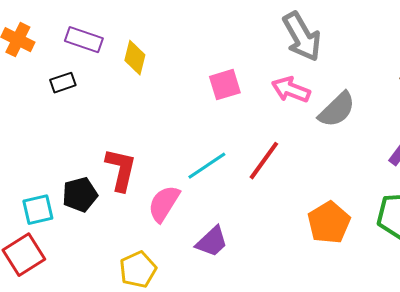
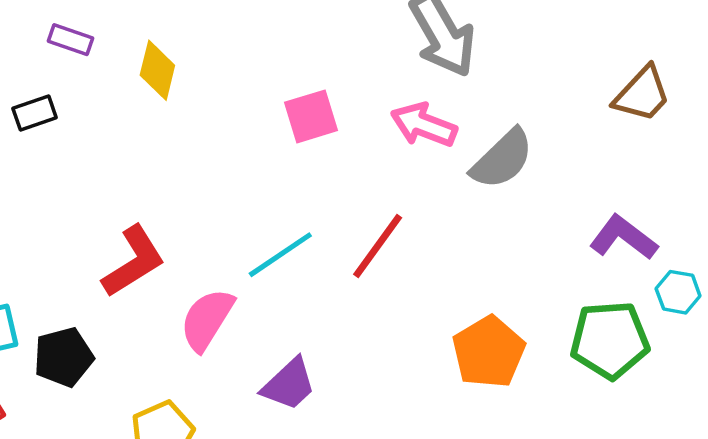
purple rectangle: (84, 40) -> (70, 40), size x0.7
red L-shape: (121, 170) -> (134, 261), turned 45
black pentagon: (80, 195) -> (64, 357), moved

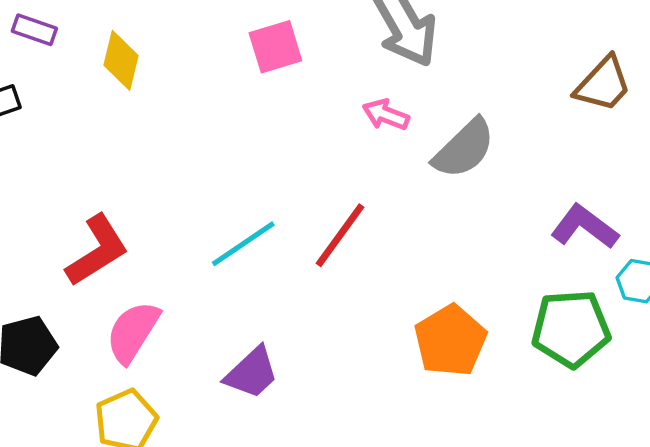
pink square: (311, 116) -> (275, 47), moved
pink arrow: (424, 125) -> (386, 115), size x0.7
pink semicircle: (207, 320) -> (133, 332), moved

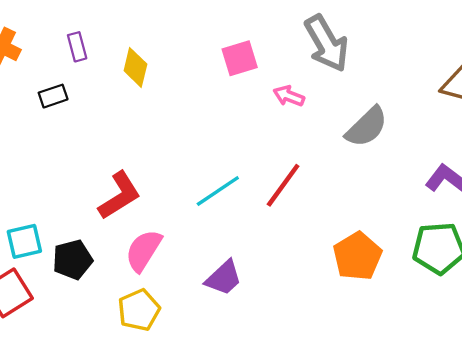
purple rectangle: (34, 30) -> (77, 47), turned 56
pink arrow: (386, 115) -> (289, 96), moved

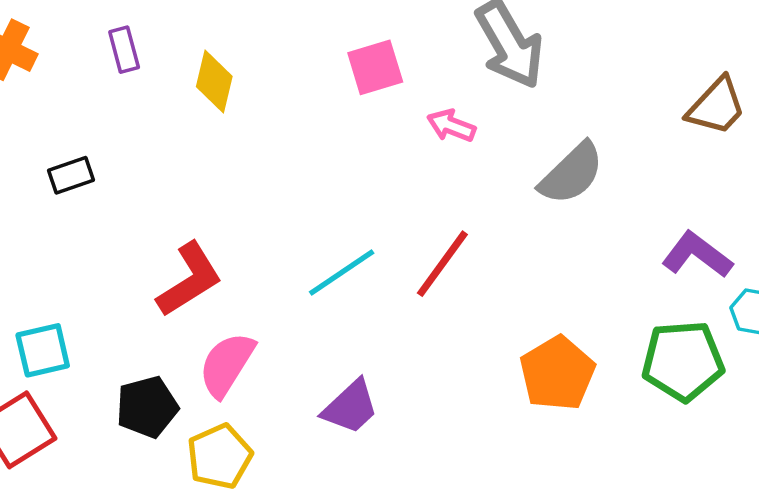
black rectangle: (53, 96) -> (71, 175), moved
black pentagon: (73, 260) -> (147, 407), moved

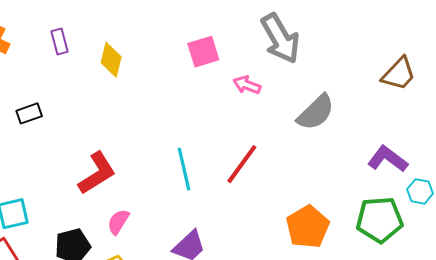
cyan line: (342, 273) -> (184, 169), turned -69
pink semicircle: (227, 364) -> (118, 222), size x0.7

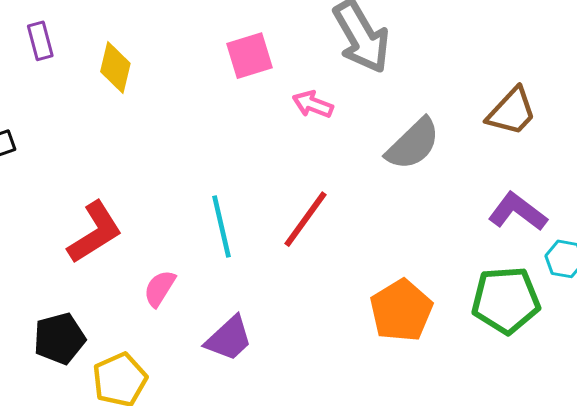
brown trapezoid: (399, 74) -> (512, 112), moved
pink semicircle: (118, 222) -> (160, 288), moved

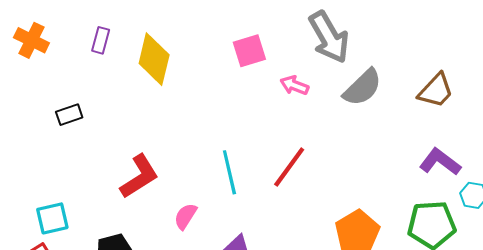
purple rectangle: (40, 41) -> (101, 40), turned 30
yellow diamond: (115, 67) -> (154, 59), size x1.4
gray semicircle: (413, 144) -> (363, 87), moved

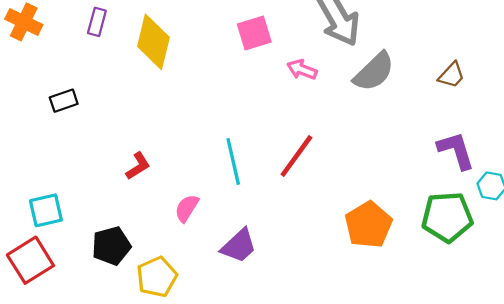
brown trapezoid: (436, 91) -> (452, 75), size x0.7
purple L-shape: (440, 162) -> (456, 150), turned 36
red L-shape: (139, 177) -> (138, 166), size x0.6

